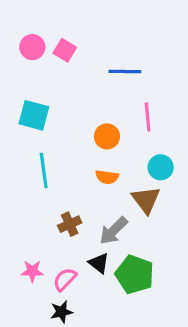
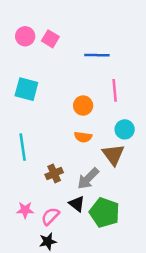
cyan line: (44, 171) -> (23, 147), moved

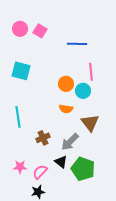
cyan circle: (125, 129) -> (83, 91), moved

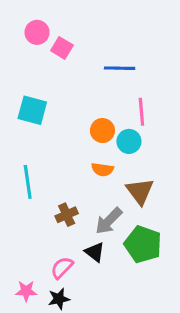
pink circle: (20, 29) -> (37, 32), moved
pink star: (20, 167) -> (26, 291), moved
green pentagon: (83, 169) -> (143, 244), moved

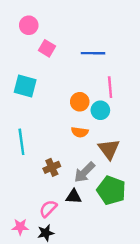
pink square: (62, 48) -> (47, 48), moved
black triangle: (95, 252) -> (74, 196), turned -35

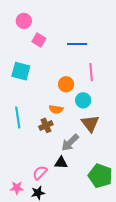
cyan circle: (100, 110) -> (83, 100), moved
orange semicircle: (80, 132) -> (56, 109), moved
brown cross: (52, 167) -> (46, 125), moved
green pentagon: (111, 190) -> (100, 176), moved

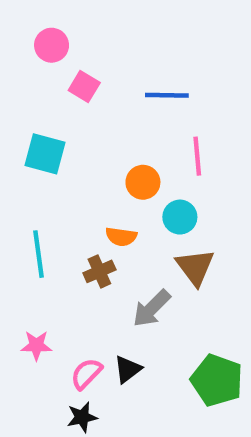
black triangle: (61, 163) -> (128, 369), moved, turned -40
pink star: (17, 188) -> (36, 345), moved

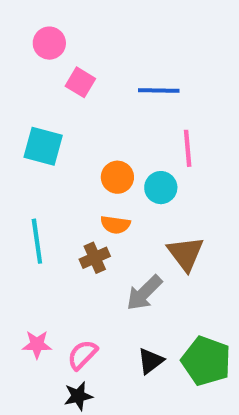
orange circle: (143, 182) -> (117, 177), moved
cyan circle: (180, 217) -> (161, 188), moved
pink star: (36, 345) -> (37, 344), moved
black triangle: (128, 369) -> (150, 361), moved

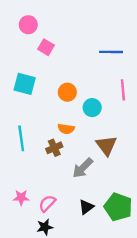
blue line: (159, 91) -> (111, 52), moved
pink line: (188, 148) -> (123, 90), moved
orange circle: (117, 177) -> (67, 92), moved

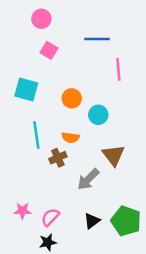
pink circle: (28, 25) -> (41, 19), moved
blue line: (111, 52) -> (97, 39), moved
pink line: (123, 90) -> (118, 69), moved
cyan line: (21, 138) -> (36, 135), moved

